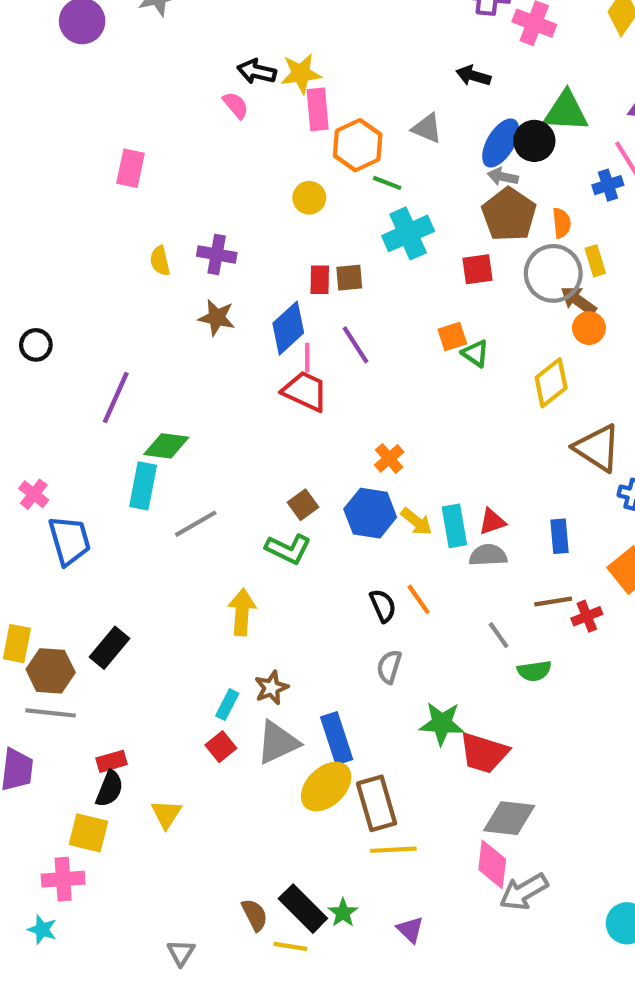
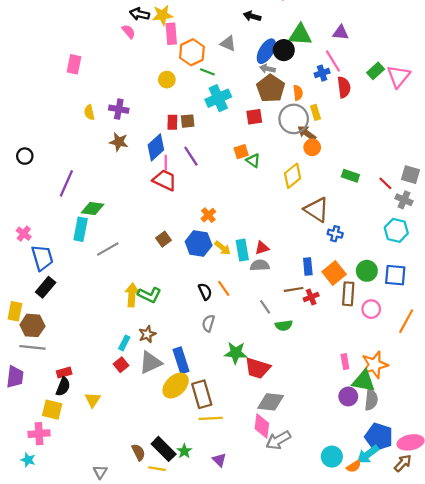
blue rectangle: (560, 536) -> (308, 266), moved
green L-shape: (288, 549) -> (149, 295), moved
black rectangle: (109, 648) -> (46, 287), moved

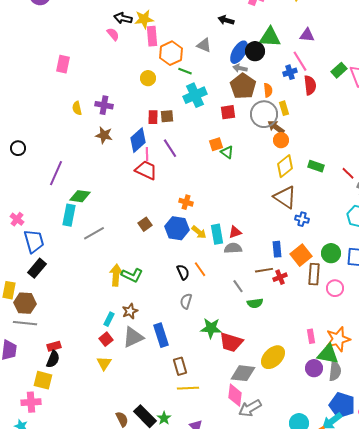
yellow diamond: (293, 176) -> (285, 166), moved
orange cross: (208, 215) -> (186, 202), turned -32
yellow ellipse: (176, 386) -> (273, 357), moved
brown rectangle: (202, 394) -> (180, 366), size x0.7
yellow triangle: (93, 400) -> (104, 363), moved

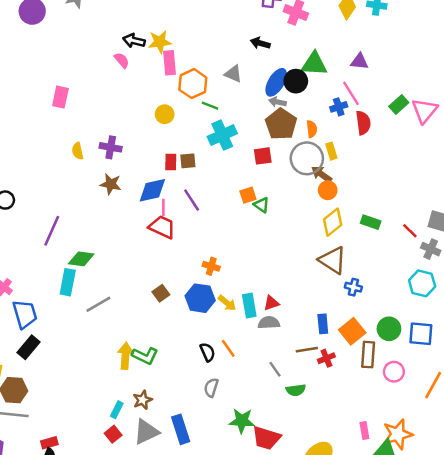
blue diamond: (138, 140) -> (152, 190), turned 30

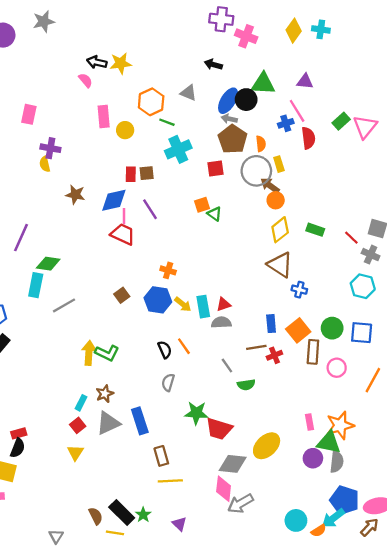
pink rectangle: (170, 63) -> (104, 117), moved
purple cross: (111, 147) -> (50, 148), moved

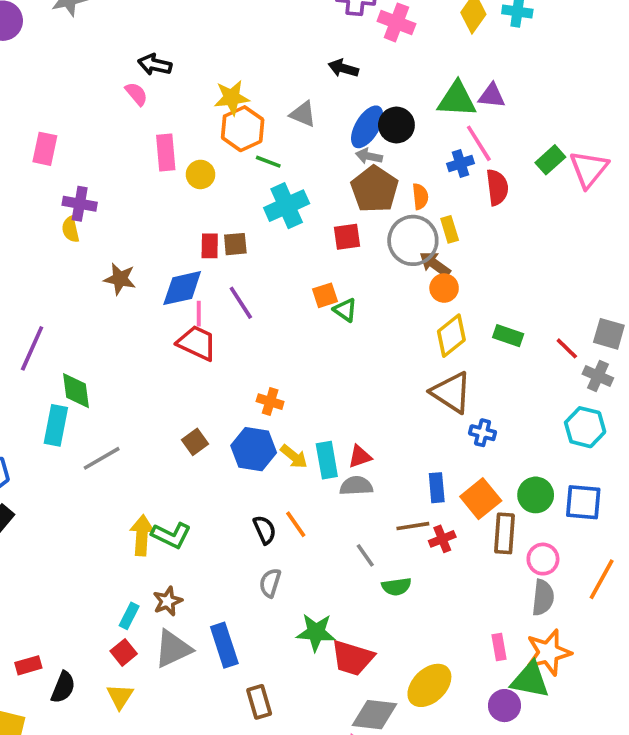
yellow star: (121, 63) -> (232, 98), moved
green triangle: (263, 84) -> (457, 99), moved
green diamond: (48, 264) -> (76, 391), turned 75
black semicircle: (18, 448) -> (63, 687), moved
gray semicircle: (337, 462) -> (543, 598), moved

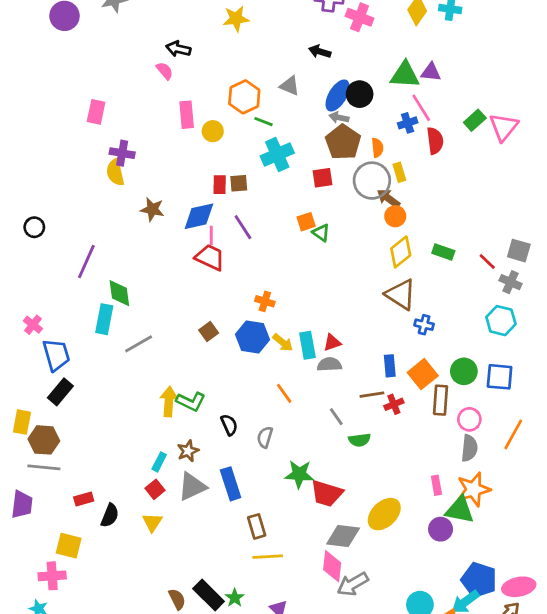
yellow star: (232, 98) -> (236, 19), moved
yellow semicircle: (70, 229) -> (115, 172), size x1.4
black semicircle: (265, 530) -> (229, 425), moved

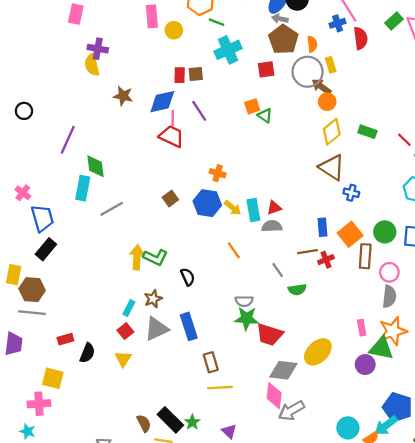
gray semicircle: (265, 437) -> (244, 301), moved, turned -108

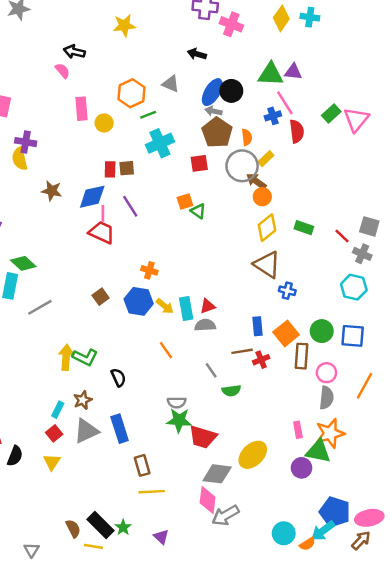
green line: (216, 22) -> (148, 115), turned -42
yellow rectangle: (331, 65) -> (266, 159), turned 63
green diamond: (95, 166) -> (23, 263), turned -40

